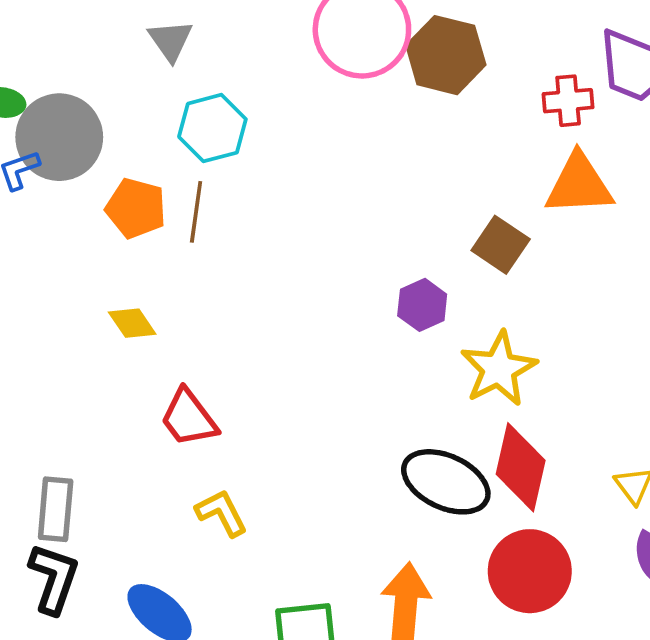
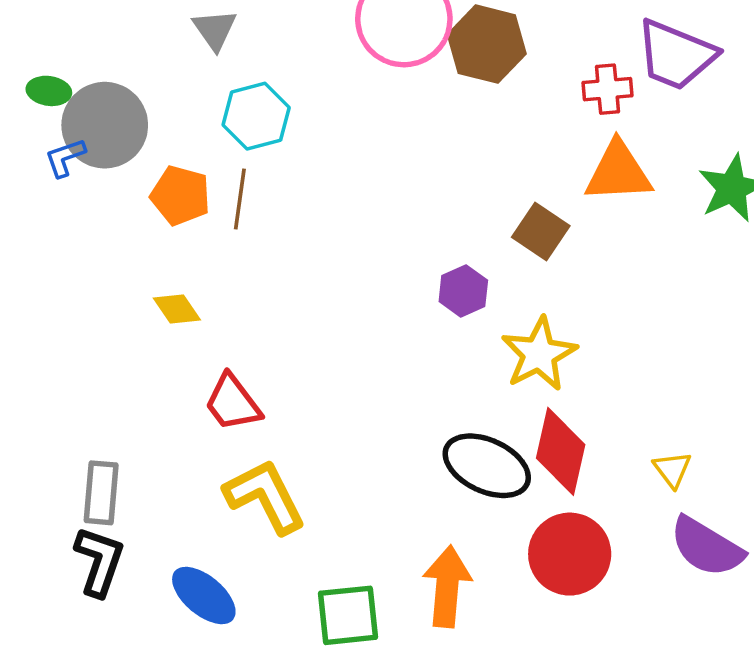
yellow L-shape: (222, 513) -> (265, 496), size x1.6

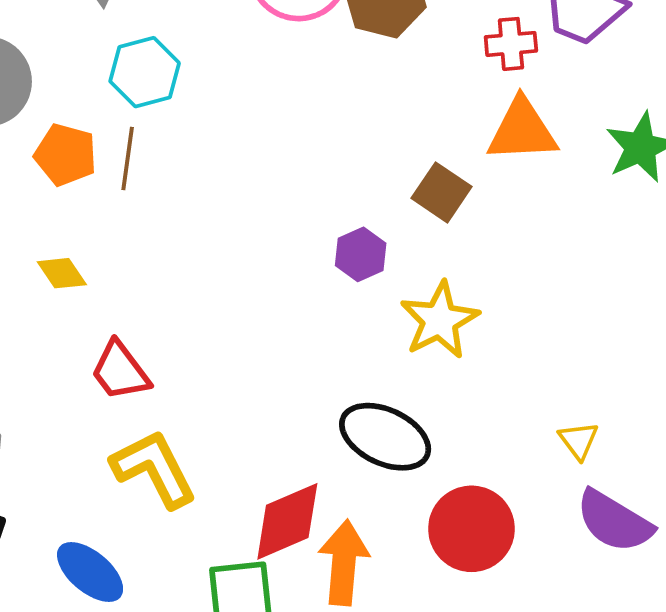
red diamond: (561, 451) -> (287, 521), moved, turned 54

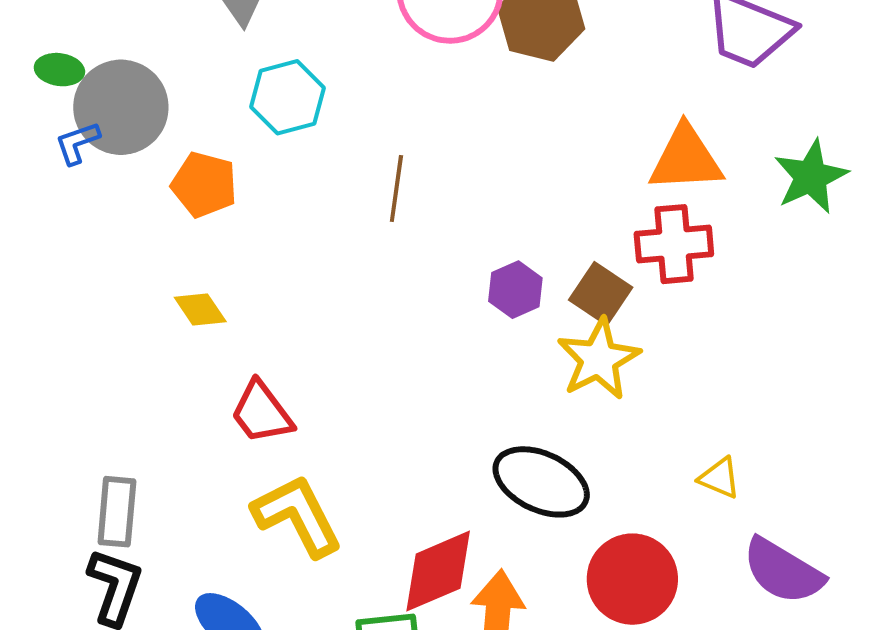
red cross: (511, 44) -> (674, 244), moved, size x1.4
brown line: (128, 159) -> (396, 189), moved
brown square: (441, 192) -> (601, 294), moved
yellow triangle: (579, 440) -> (720, 478), moved, turned -30

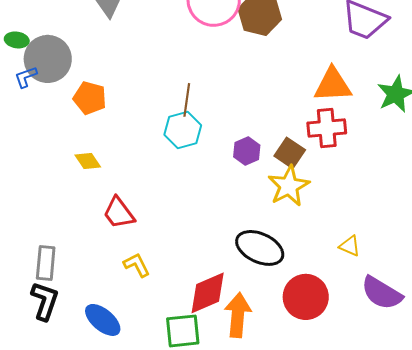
cyan hexagon: (287, 97) -> (183, 130), moved
yellow L-shape: (297, 516) -> (137, 265), size x0.6

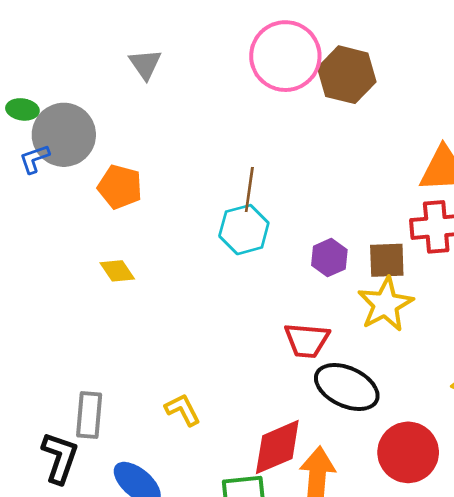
brown square: (290, 153) -> (387, 260), turned -36
red trapezoid: (119, 213) -> (307, 340), moved, turned -48
gray rectangle: (46, 263) -> (89, 415), moved

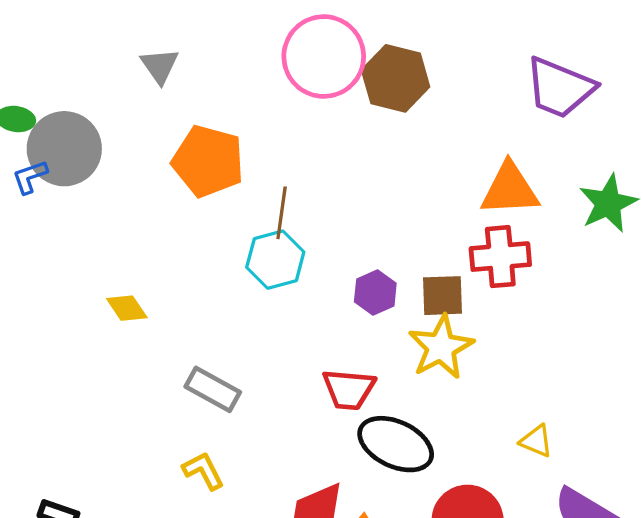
orange pentagon: (120, 187) -> (208, 161), moved, size x1.4
gray rectangle: (89, 415) -> (213, 389), moved, turned -66

